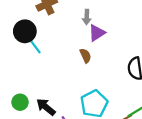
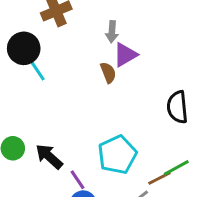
brown semicircle: (85, 56) -> (108, 73), moved

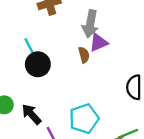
gray arrow: (112, 32) -> (90, 24), size x1.6
black circle: (24, 48) -> (38, 64), moved

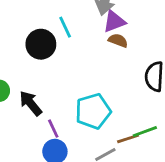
cyan line: (29, 47) -> (65, 27), moved
brown semicircle: (84, 55) -> (118, 41), moved, turned -56

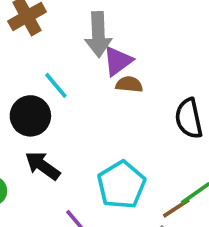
black arrow: (31, 103) -> (42, 166), moved

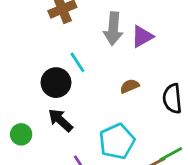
purple triangle: (118, 61) -> (142, 36), moved
brown semicircle: (129, 84) -> (130, 86), moved, turned -36

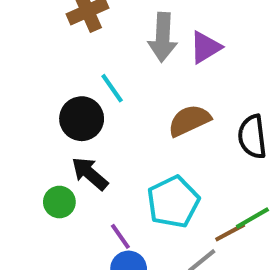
brown semicircle: (130, 86) -> (189, 121), size x1.5
green circle: (21, 134) -> (59, 202), moved

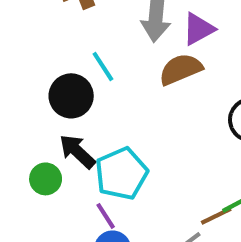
brown semicircle: (189, 121) -> (181, 69), moved
cyan pentagon: (173, 202) -> (121, 174), moved

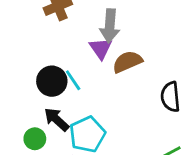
purple triangle: (198, 29) -> (101, 48), moved, turned -35
cyan line: (103, 66) -> (73, 80), moved

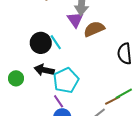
black arrow: (57, 119) -> (44, 70), turned -30
green circle: (35, 139) -> (16, 78), moved

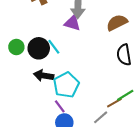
purple triangle: (75, 20) -> (72, 23), turned -36
brown semicircle: (94, 29) -> (117, 23), moved
green circle: (16, 78) -> (16, 47), moved

